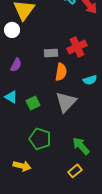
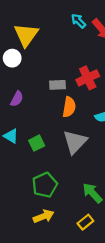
green pentagon: (40, 139) -> (45, 185), turned 30
yellow arrow: (22, 166) -> (44, 216), moved, turned -36

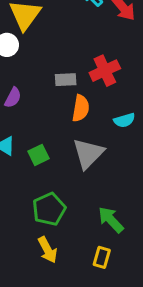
yellow arrow: (44, 216) -> (48, 250), turned 84
yellow rectangle: (85, 222) -> (102, 257), turned -35

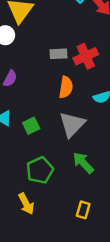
gray rectangle: (66, 80) -> (58, 54), moved
green arrow: (111, 220) -> (83, 163), moved
yellow arrow: (48, 250) -> (26, 204), moved

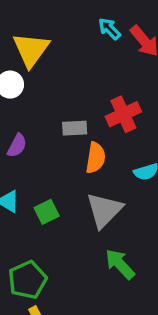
gray rectangle: (58, 54) -> (75, 128), moved
green pentagon: (40, 170) -> (27, 280), moved

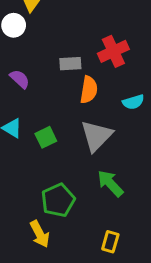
purple semicircle: (17, 146) -> (20, 79), turned -75
green pentagon: (27, 280) -> (58, 200), moved

